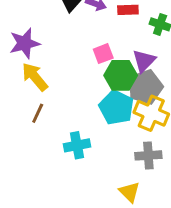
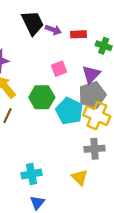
green hexagon: (121, 75) -> (42, 97), moved
cyan cross: (77, 145) -> (32, 174), moved

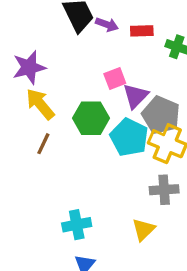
purple triangle: (91, 74) -> (136, 96), moved
gray pentagon: (92, 95) -> (161, 115), turned -30
yellow triangle: (80, 177) -> (143, 229), turned 30

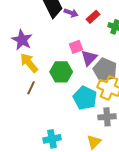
red rectangle: (142, 31) -> (93, 17), turned -40
purple star: (29, 67) -> (22, 40), turned -30
cyan pentagon: (129, 137) -> (85, 98), moved

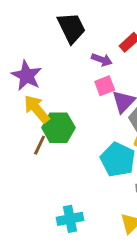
purple arrow: (71, 13) -> (102, 60), moved
green hexagon: (61, 72) -> (58, 128), moved

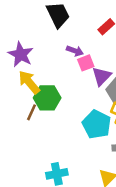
purple arrow: (102, 60) -> (75, 51), moved

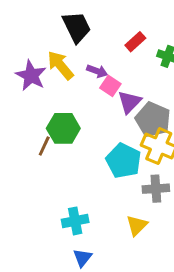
pink square: (86, 63) -> (110, 86), turned -35
yellow arrow: (29, 82) -> (60, 65), moved

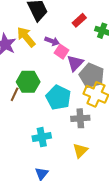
cyan pentagon: (124, 161) -> (58, 97), moved
gray cross: (156, 189) -> (80, 118), moved
cyan cross: (75, 221) -> (42, 137), moved

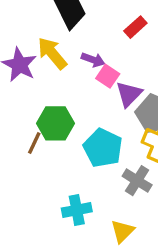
gray cross: (80, 118) -> (137, 181), turned 36
yellow triangle: (80, 151) -> (122, 231), moved

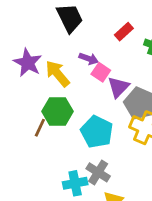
yellow arrow: (52, 53) -> (57, 74), moved
gray cross: (137, 181) -> (98, 172), moved

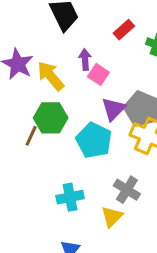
purple arrow: (89, 59) -> (85, 60), turned -114
purple triangle: (118, 87) -> (113, 109), moved
gray cross: (98, 172) -> (127, 190), moved

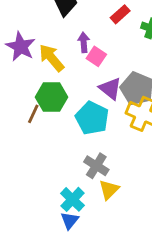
purple triangle: (113, 109) -> (110, 89), turned -35
gray cross: (127, 190) -> (96, 166), moved
cyan cross: (70, 197) -> (72, 199), moved, turned -35

